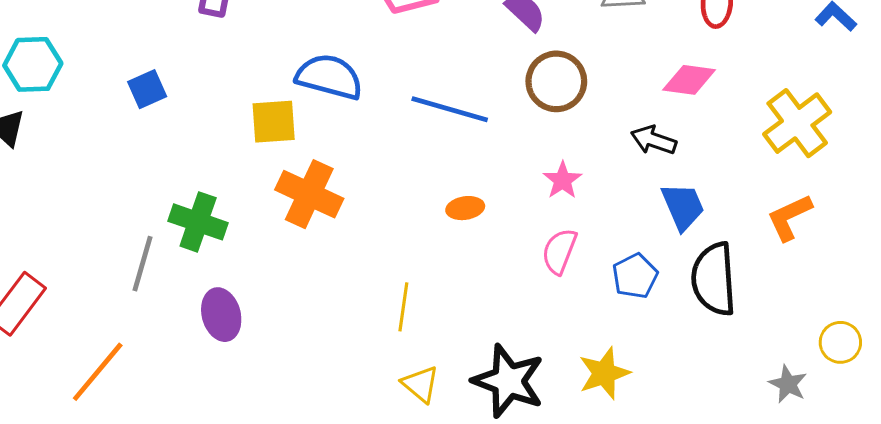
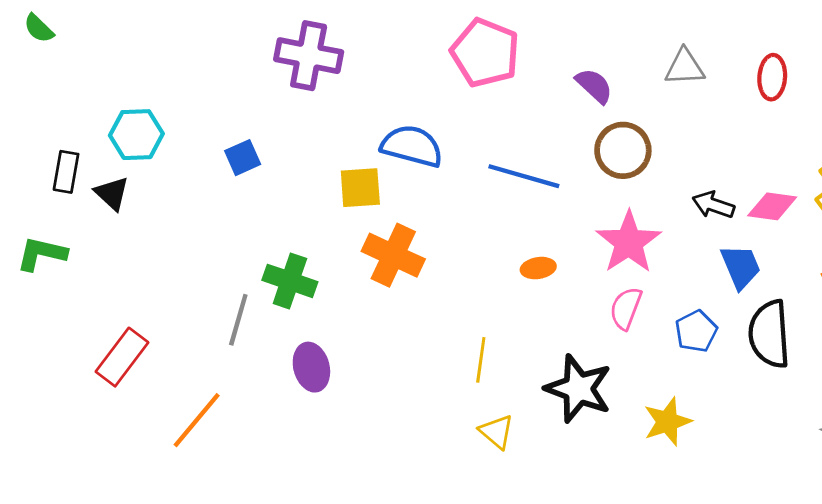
pink diamond: (689, 80) -> (772, 206), moved
pink star: (562, 180) -> (629, 242), size x1.8
black star: (508, 381) -> (578, 389), moved

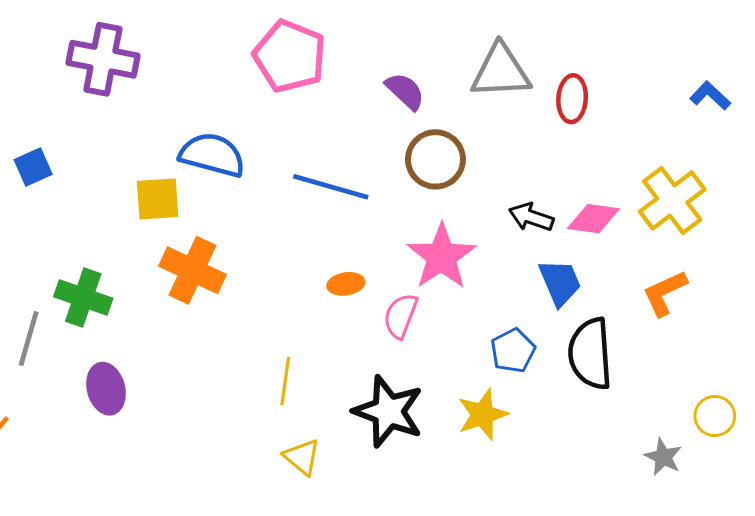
gray triangle: (685, 67) -> (501, 71), size x1.4
red ellipse: (772, 77) -> (572, 99), moved
pink semicircle: (626, 308) -> (401, 316), moved
yellow star: (667, 422) -> (483, 414), moved

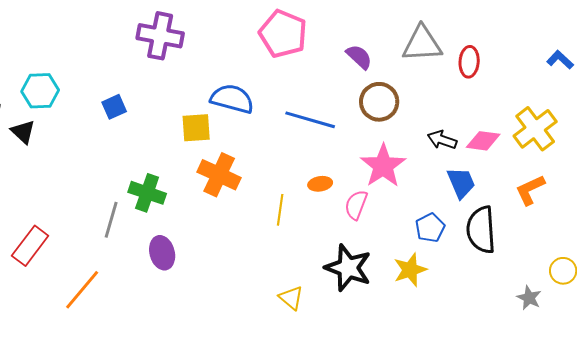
yellow line: (285, 381) -> (280, 210), moved

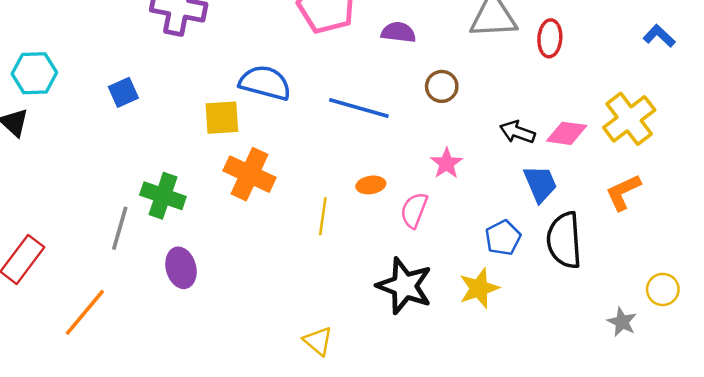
purple semicircle: (359, 57) -> (398, 32), moved, turned -36
brown circle: (379, 102) -> (442, 86), size x0.7
pink star: (383, 166) -> (447, 163), size x0.6
yellow triangle: (291, 298) -> (318, 341), moved

